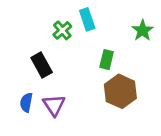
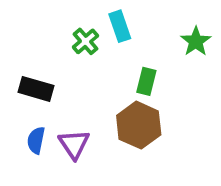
black rectangle: (42, 65) -> (36, 89), moved, turned -45
brown hexagon: (120, 91) -> (139, 125), moved

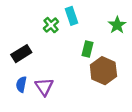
black rectangle: (36, 89) -> (21, 54), turned -48
brown hexagon: (139, 125) -> (103, 71), moved

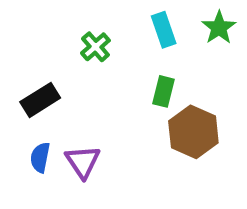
cyan rectangle: (72, 16) -> (164, 30), moved
green star: (117, 25) -> (219, 28), moved

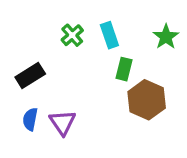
green star: (219, 28) -> (166, 37), moved
cyan rectangle: (164, 30) -> (109, 35), moved

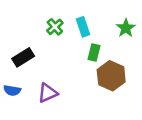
blue semicircle: (30, 119) -> (12, 90), moved, turned -91
purple triangle: (63, 122) -> (48, 93), turned 40

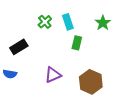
brown hexagon: (111, 76) -> (91, 82), moved
purple triangle: (48, 93) -> (53, 75), moved

